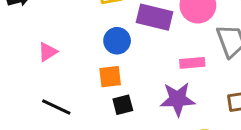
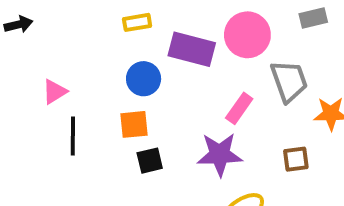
pink rectangle: (192, 63) -> (239, 108), turned -50
black line: (56, 107) -> (73, 136), moved, turned 64

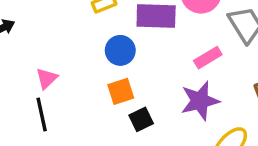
pink rectangle: (239, 108) -> (208, 58), turned 36
black line: (73, 136) -> (42, 115), moved

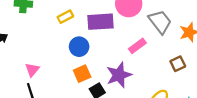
purple star: (200, 101) -> (119, 75), moved

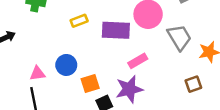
pink rectangle: (137, 46) -> (138, 61), moved
blue circle: (79, 47) -> (66, 65), moved
pink triangle: (32, 70) -> (37, 73), turned 35

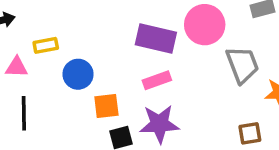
yellow rectangle: (79, 21) -> (46, 45), moved
pink rectangle: (138, 61) -> (157, 80), moved
pink triangle: (37, 73) -> (17, 67), moved

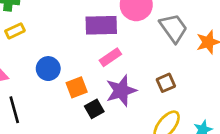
yellow rectangle: (46, 45) -> (15, 31), moved
brown square: (250, 133) -> (166, 83), moved

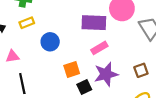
blue circle: (48, 69) -> (50, 42), moved

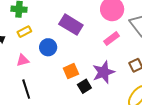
purple rectangle: (94, 23) -> (71, 25), moved, turned 35
pink rectangle: (99, 48) -> (112, 39), moved
pink triangle: (12, 56) -> (23, 60), moved

